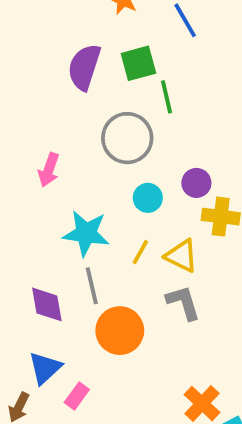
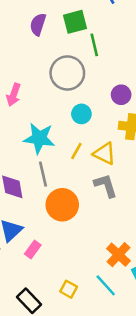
purple semicircle: (84, 67) -> (38, 24), size x0.7
purple circle: (196, 183) -> (121, 95), moved

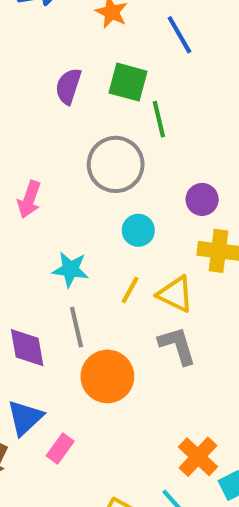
green square: (75, 22) -> (128, 82), turned 30
cyan star: (39, 138) -> (70, 269), size x0.7

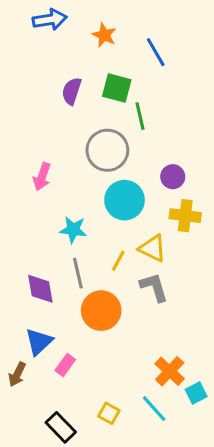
cyan circle: (138, 230) -> (125, 200), size x1.6
yellow line: (130, 290) -> (118, 261), moved

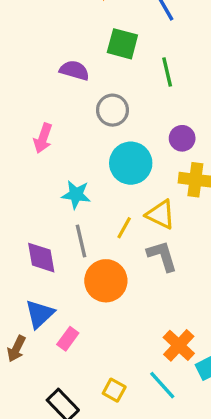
purple semicircle: (72, 91) -> (74, 70), moved, turned 88
green line: (140, 116) -> (167, 72), moved
gray circle: (107, 150) -> (113, 110), size x0.7

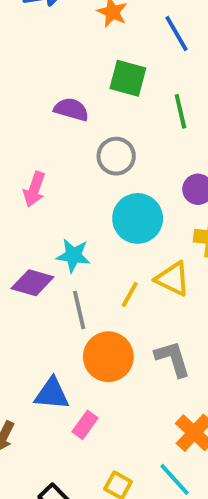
gray L-shape: (162, 256) -> (173, 359), moved
purple diamond: (41, 258) -> (32, 283), moved, turned -64
blue triangle: (40, 314) -> (52, 394), moved, turned 48
pink rectangle: (68, 339) -> (85, 425), moved

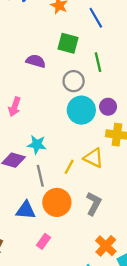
gray circle: (116, 156) -> (74, 81), moved
cyan circle: (138, 218) -> (81, 110), moved
gray L-shape: (173, 359) -> (94, 204), turned 45
blue triangle: (52, 394) -> (26, 210), moved

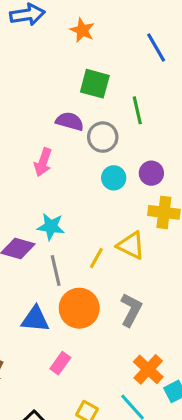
blue line: (96, 18) -> (156, 48), moved
purple semicircle: (36, 61) -> (70, 121), moved
pink arrow: (15, 107) -> (43, 162), moved
cyan circle: (81, 110) -> (114, 178), size x0.6

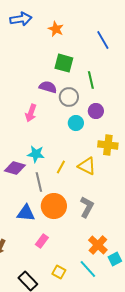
purple circle: (151, 173) -> (96, 111), moved
yellow line: (96, 258) -> (61, 167), moved

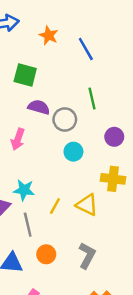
blue line: (103, 40) -> (86, 49), moved
green square: (64, 63) -> (25, 75), moved
purple circle: (96, 111) -> (114, 137), moved
orange circle: (54, 206) -> (46, 254), size x0.6

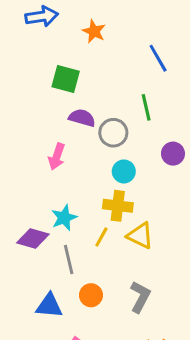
blue line: (86, 49) -> (158, 58), moved
yellow cross: (113, 179) -> (118, 206), moved
cyan star: (24, 190) -> (64, 218), turned -30

